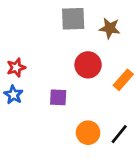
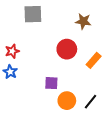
gray square: (73, 19) -> (33, 14), moved
purple square: (58, 97) -> (51, 83), moved

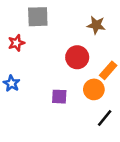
red star: (12, 51) -> (16, 43), moved
orange circle: (67, 101) -> (94, 89), moved

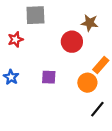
red circle: (77, 57) -> (72, 42), moved
purple square: (59, 97) -> (49, 77), moved

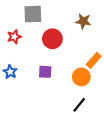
red circle: (72, 42) -> (52, 39), moved
black line: (97, 109) -> (79, 105), moved

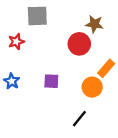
red circle: (52, 39) -> (79, 44), moved
black line: (79, 105) -> (79, 119), moved

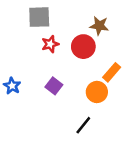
red star: (16, 42) -> (50, 44), moved
purple square: (51, 81) -> (54, 86), turned 35

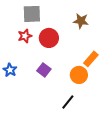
red star: (50, 44) -> (25, 36), moved
red circle: (83, 47) -> (49, 38), moved

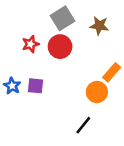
gray square: (32, 14) -> (62, 18), moved, turned -30
purple square: (44, 70) -> (35, 86), moved, turned -32

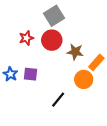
brown star: (99, 26) -> (75, 52), moved
black line: (83, 125) -> (58, 100), moved

